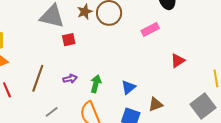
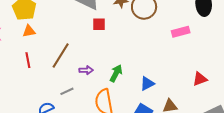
red triangle: (178, 61) -> (200, 79), moved
purple arrow: (70, 79) -> (86, 70), moved

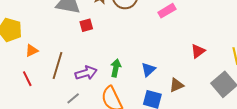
orange triangle: (29, 31) -> (32, 51), moved
purple arrow: (86, 70) -> (86, 73), size x1.5

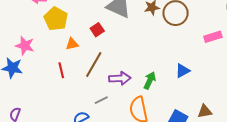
red square: (86, 25) -> (97, 30), moved, turned -32
blue triangle: (148, 70) -> (183, 71), moved

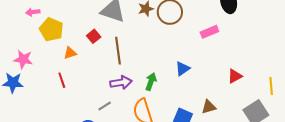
brown line: (94, 65) -> (118, 51), moved, turned -32

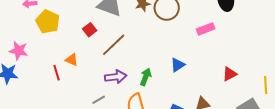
brown line: (118, 51) -> (114, 45), turned 52
orange triangle: (70, 53) -> (72, 60), moved, turned 40

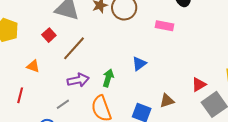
pink rectangle: (206, 29) -> (165, 26), turned 36
red line: (57, 73) -> (20, 95), moved, turned 35
red triangle: (230, 74) -> (199, 84), moved

